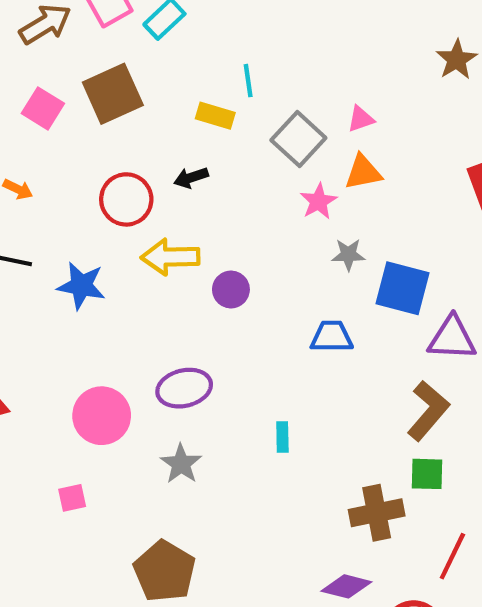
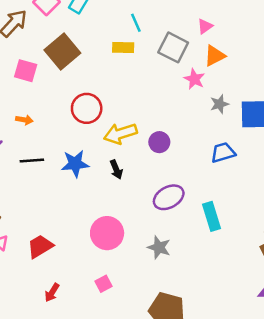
black arrow: (191, 178) -> (116, 170), moved, turned -78
purple ellipse: (184, 388) -> (169, 197), moved
cyan rectangle: (282, 437) -> (211, 216), size x1.6

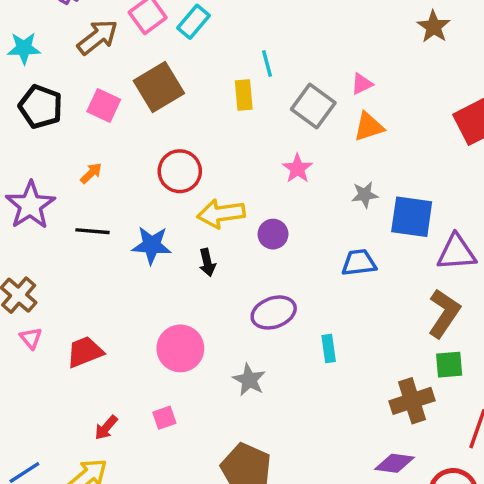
yellow rectangle: (123, 48) -> (244, 95), turned 75
pink star: (194, 79) -> (297, 168), moved
orange arrow: (24, 120) -> (91, 173), turned -63
cyan rectangle: (211, 216) -> (329, 348), size x0.7
red arrow: (52, 293) -> (106, 428), moved

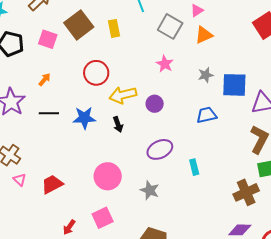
yellow rectangle: (244, 95) -> (114, 28), moved
pink square: (164, 418) -> (103, 218), size x1.5

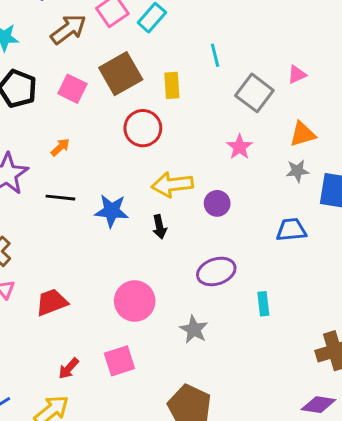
orange triangle: (204, 35) -> (302, 134), moved
red circle: (96, 73) -> (143, 128), moved

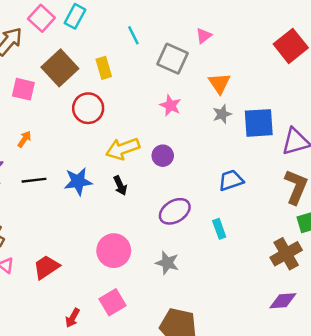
orange triangle: (302, 134) -> (219, 83), turned -35
blue trapezoid: (291, 230) -> (231, 180), moved

